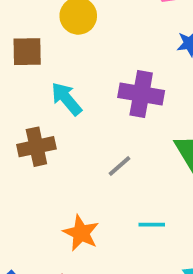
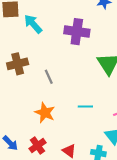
cyan arrow: (66, 99) -> (33, 24), moved
gray line: (120, 166) -> (49, 77), moved, turned -72

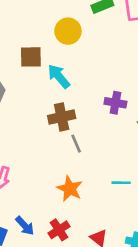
purple cross: (77, 32) -> (115, 103), moved, size x0.7
brown cross: (18, 64) -> (62, 117), moved

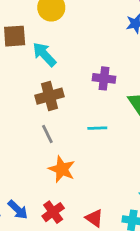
gray line: (76, 144) -> (47, 134), moved
cyan line: (121, 183) -> (97, 128), moved

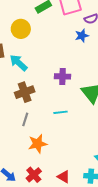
gray line: (47, 134) -> (25, 119), turned 48
orange star: (62, 169) -> (38, 144), turned -30

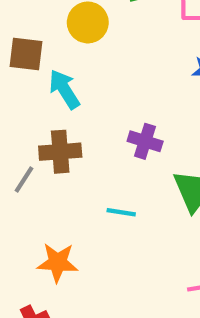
gray line: (25, 119) -> (24, 179), moved

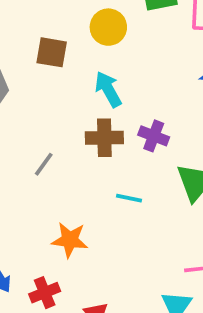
cyan arrow: (64, 89) -> (108, 89), moved
brown cross: (60, 152) -> (104, 138), moved

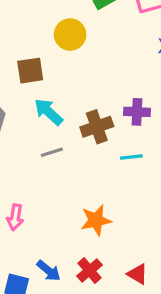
cyan arrow: (108, 89) -> (48, 112), moved
gray line: (44, 164) -> (52, 152), moved, turned 55
cyan line: (129, 198) -> (131, 157), moved

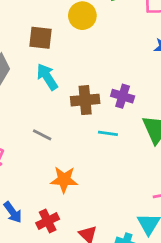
gray line: (52, 152) -> (42, 135), moved, turned 30

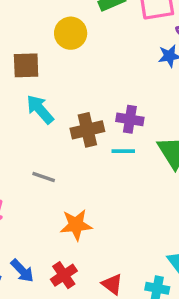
cyan line: (108, 133) -> (123, 151), moved

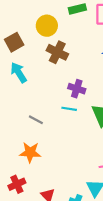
brown square: (26, 65) -> (14, 42), turned -36
brown cross: (87, 130) -> (57, 52), moved, turned 30
gray line: (44, 177) -> (36, 120), moved

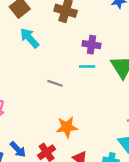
orange star: (30, 152) -> (67, 127), moved

